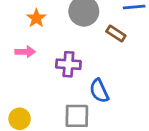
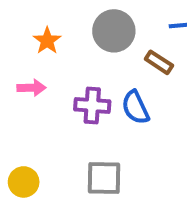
blue semicircle: (99, 91) -> (135, 107), moved

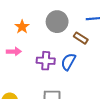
blue semicircle: (135, 107) -> (68, 62), turned 54

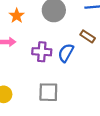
brown rectangle: (81, 38) -> (88, 36), moved

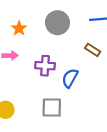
blue semicircle: (66, 53) -> (70, 78), moved

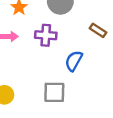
purple cross: (45, 66) -> (46, 35), moved

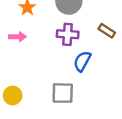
purple cross: (46, 35) -> (68, 34), moved

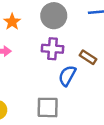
brown rectangle: (107, 31) -> (88, 57), moved

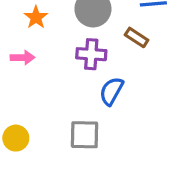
brown rectangle: (88, 57) -> (137, 37), moved

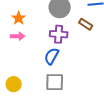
orange star: (36, 17) -> (19, 18), moved
blue semicircle: (111, 91) -> (52, 56), moved

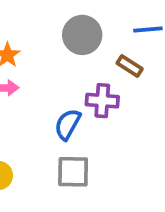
purple cross: (59, 34) -> (102, 101), moved

